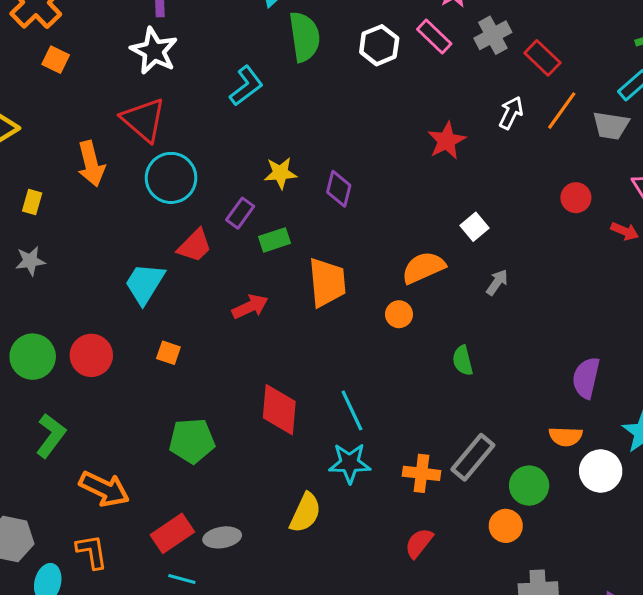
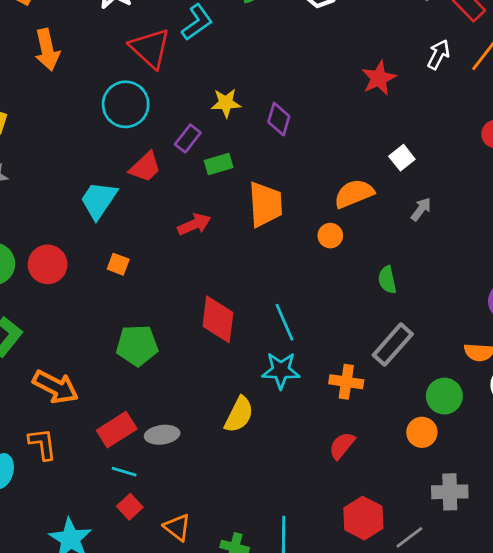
red triangle: (144, 120) -> (150, 48), moved
orange arrow: (91, 164) -> (47, 50), moved
gray rectangle: (473, 457) -> (393, 345), moved

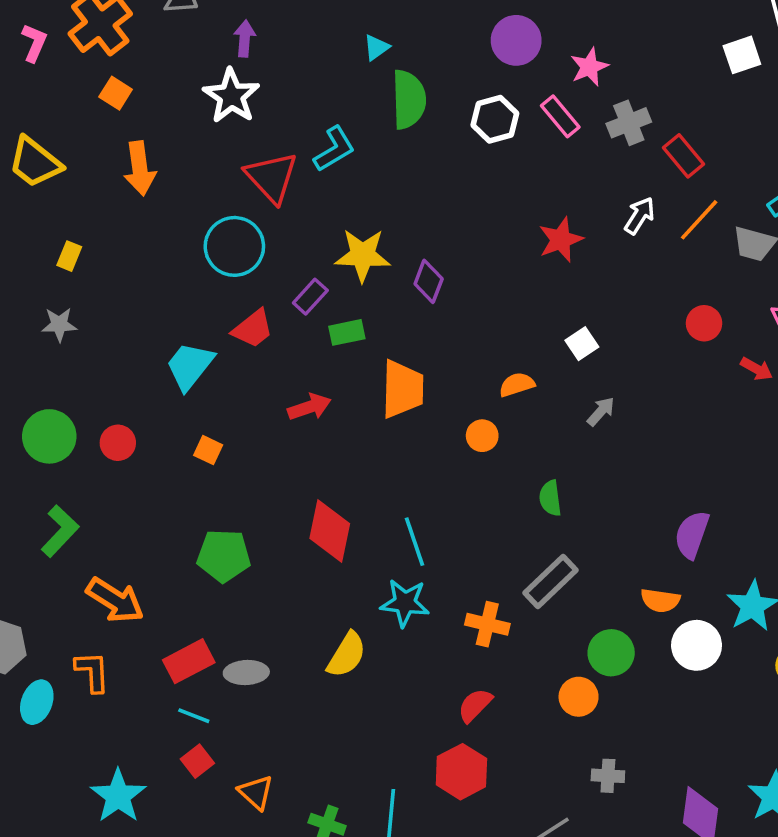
yellow star: (226, 103) -> (363, 255), size x1.4
orange semicircle: (354, 194) -> (517, 385), size x0.7
red circle: (48, 264) -> (118, 443), size x0.7
gray cross: (450, 492) -> (608, 776), size x0.7
red hexagon: (363, 518) -> (461, 772), moved

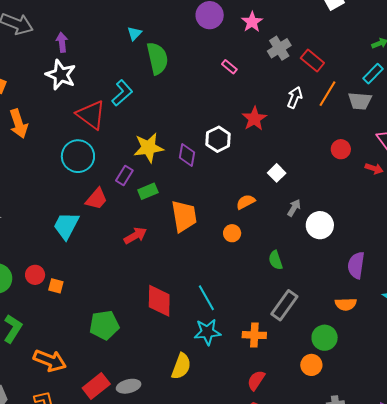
pink rectangle: (560, 116) -> (229, 67), moved, size x0.7
white hexagon: (495, 119) -> (218, 139), moved
orange square: (208, 450) -> (56, 286), moved
white circle: (697, 645) -> (320, 225), moved

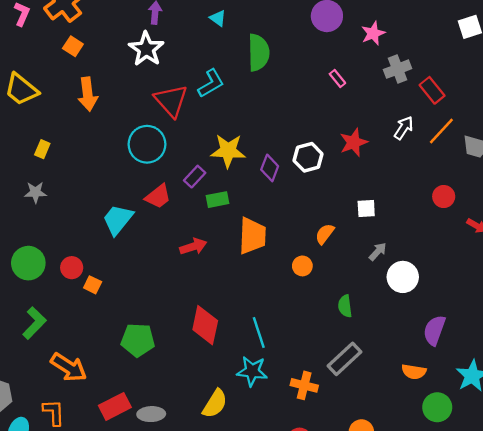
cyan triangle: (134, 33) -> (218, 18), moved, turned -49
white square: (277, 173) -> (366, 209), turned 30
orange semicircle: (246, 202) -> (325, 234), turned -36
green circle: (325, 338) -> (437, 407), moved

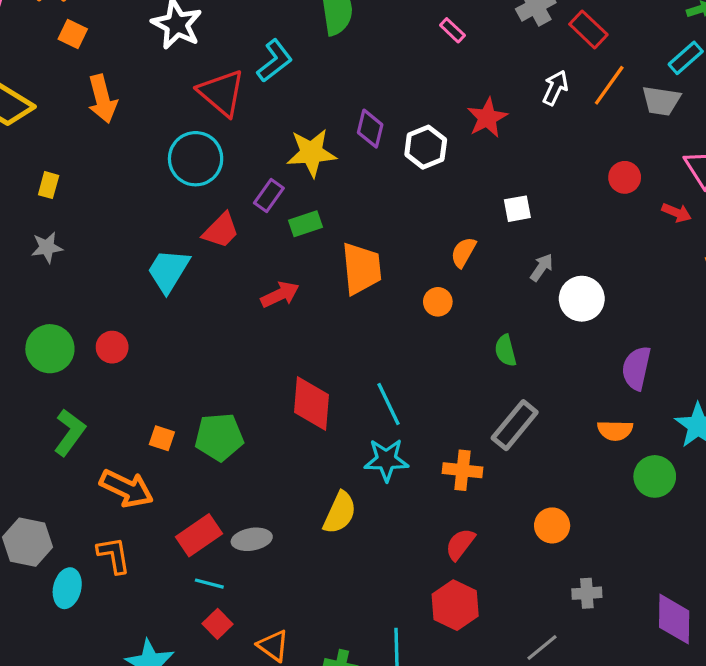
purple diamond: (270, 168) -> (370, 129), moved
orange square: (93, 285) -> (162, 438), moved

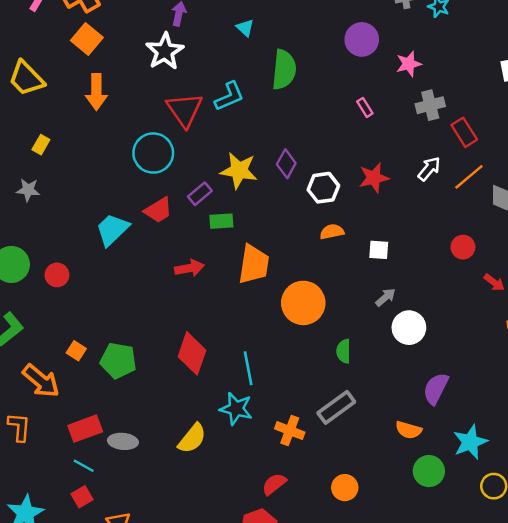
orange square: (73, 34) -> (87, 39), size x1.4
orange semicircle: (463, 252) -> (332, 232), moved, turned 35
orange circle: (438, 302) -> (303, 303), size x2.0

